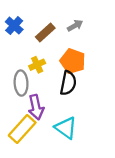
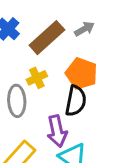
brown rectangle: (45, 32) -> (47, 38), size x1.4
purple arrow: (36, 107) -> (57, 131), moved

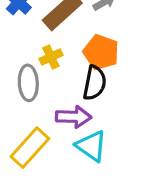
purple arrow: (57, 131) -> (74, 117), turned -76

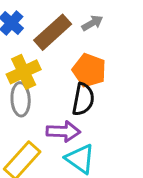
yellow cross: (51, 57) -> (24, 72), moved, size x1.5

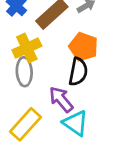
purple arrow: (63, 131) -> (61, 99), turned -132

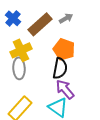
purple arrow: (61, 99) -> (65, 89), moved

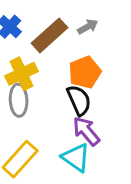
orange pentagon: (64, 49) -> (85, 72), turned 30
black semicircle: (60, 68) -> (79, 100), turned -35

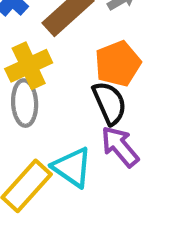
cyan triangle: (76, 158) -> (72, 167), moved

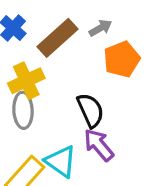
orange pentagon: (118, 64) -> (122, 59), moved

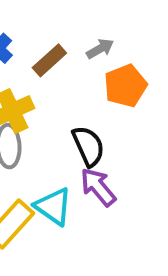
brown rectangle: (58, 38) -> (49, 60), size x0.7

